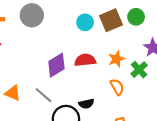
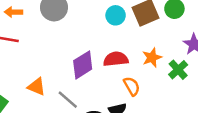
orange semicircle: (117, 87) -> (132, 86), moved
orange triangle: (13, 93) -> (37, 87), moved

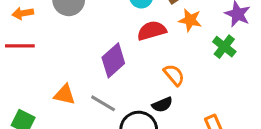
orange star: (152, 58) -> (190, 20), moved, turned -30
red semicircle: (116, 59) -> (152, 31), moved

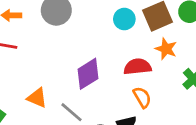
red semicircle: (152, 31) -> (137, 67), moved

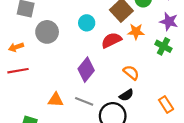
cyan circle: (124, 19) -> (87, 23), moved
red semicircle: (137, 67) -> (111, 40), moved

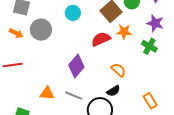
cyan circle: (87, 23) -> (73, 13), moved
orange arrow: (16, 47) -> (16, 33), moved, turned -136

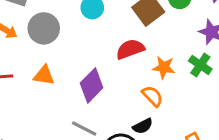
orange star: (124, 32) -> (164, 67), moved
orange triangle: (47, 93) -> (44, 75), moved

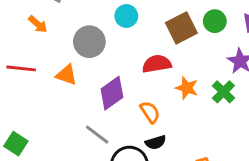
gray circle: (44, 28) -> (89, 42), moved
orange semicircle: (152, 96) -> (150, 112), moved

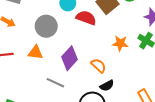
red semicircle: (157, 64) -> (86, 18), moved, turned 42
gray line: (97, 135) -> (55, 83), moved

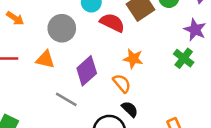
orange star: (120, 43) -> (133, 59), moved
black semicircle: (107, 86) -> (130, 109), turned -112

